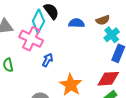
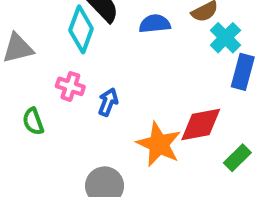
pink cross: (31, 39) -> (70, 86), moved, size x0.6
red diamond: (108, 79) -> (201, 125), moved

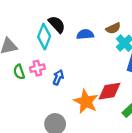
pink cross: (70, 86) -> (37, 68), turned -32
green semicircle: (33, 121) -> (19, 72), moved

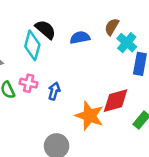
brown semicircle: (113, 28) -> (112, 27), turned 152
pink cross: (37, 68) -> (29, 83), turned 32

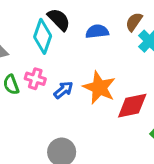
blue arrow: (54, 91) -> (63, 90), turned 30
orange star: (89, 116) -> (99, 88), moved

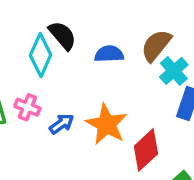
brown semicircle: (134, 22) -> (156, 45), size x1.4
red diamond: (132, 106) -> (146, 150), turned -36

